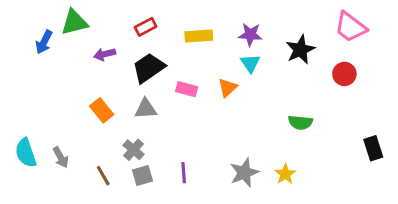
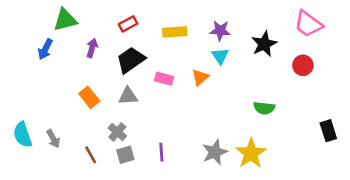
blue arrow: (44, 42) -> (45, 49), moved
purple arrow: (105, 54) -> (92, 48), turned 120
yellow star: (285, 174) -> (251, 153), size x1.6

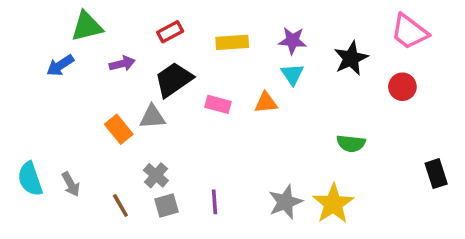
purple arrow: (92, 48) -> (122, 64), turned 60
blue arrow: (45, 49) -> (60, 65), turned 30
orange triangle: (200, 77) -> (266, 103), turned 36
gray triangle: (128, 96) -> (152, 117), moved

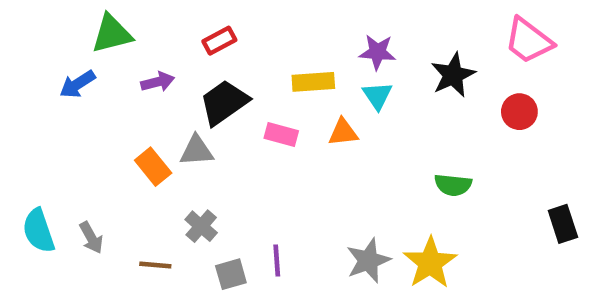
yellow rectangle: (232, 42) -> (313, 82), moved
brown line: (120, 206) -> (155, 265), turned -55
gray square: (167, 206) -> (231, 274), moved

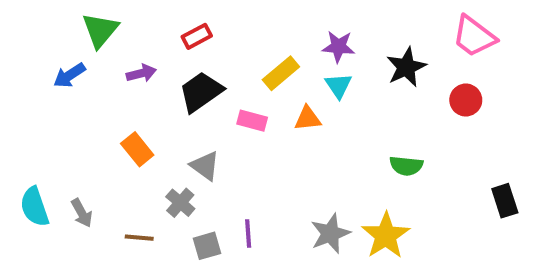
green triangle: (112, 34) -> (100, 30), turned -36
yellow rectangle: (313, 82) -> (281, 73), turned -36
gray triangle: (197, 151) -> (205, 166), moved, turned 40

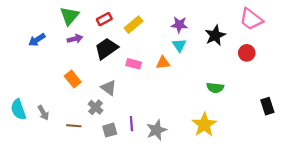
green triangle: (100, 30) -> (69, 16), moved
yellow rectangle: (281, 73) -> (134, 25), moved
gray star: (330, 233) -> (156, 130), moved

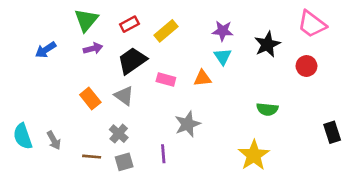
gray triangle: (109, 88) -> (124, 96), moved
gray square: (110, 130) -> (124, 162), moved
gray star: (156, 130) -> (188, 124), moved

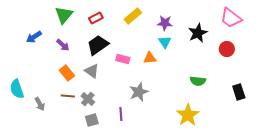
yellow rectangle: (166, 31) -> (133, 16), moved
purple arrow: (93, 48) -> (63, 45), moved, turned 56
black rectangle: (332, 132) -> (239, 92), moved
cyan semicircle: (23, 136) -> (17, 89), moved
brown line: (92, 157) -> (68, 96), moved

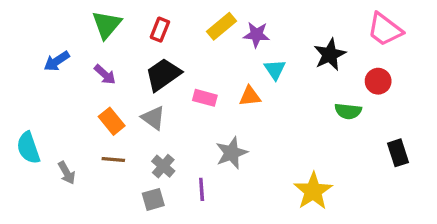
red rectangle: (96, 18) -> (160, 30), turned -40
purple star: (165, 23) -> (257, 35), moved
green semicircle: (198, 81) -> (348, 111), moved
gray cross: (88, 99) -> (163, 166), moved

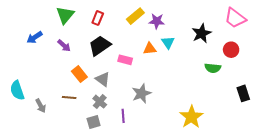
orange triangle: (250, 96) -> (150, 49), moved
gray triangle: (153, 118) -> (103, 79), moved
orange rectangle: (112, 121) -> (79, 74), moved

